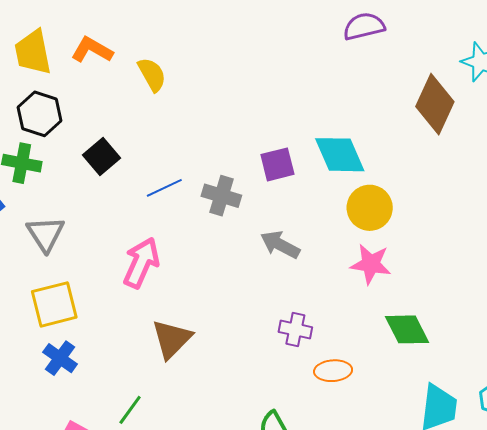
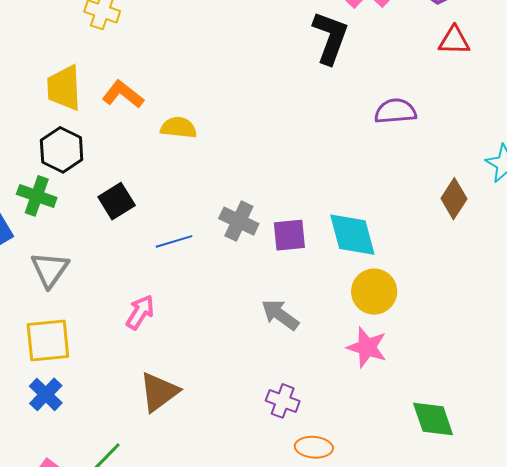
yellow semicircle: (152, 75) -> (179, 128), turned -63
brown diamond: (435, 104) -> (454, 199), size x0.7
gray cross: (221, 196) -> (239, 221), moved
pink arrow: (141, 263) -> (140, 312), size x0.7
green diamond: (407, 329) -> (433, 419), moved

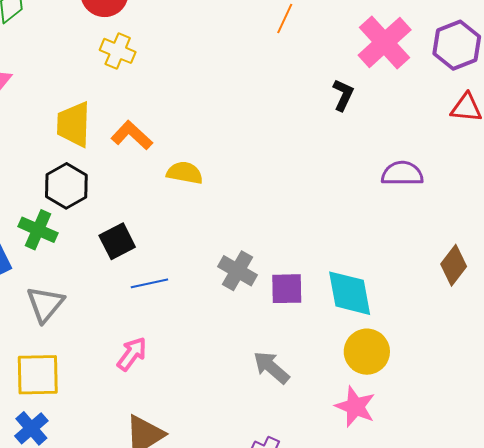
black L-shape: (330, 38) -> (343, 95), size x0.6
blue line: (174, 241) -> (149, 283), moved

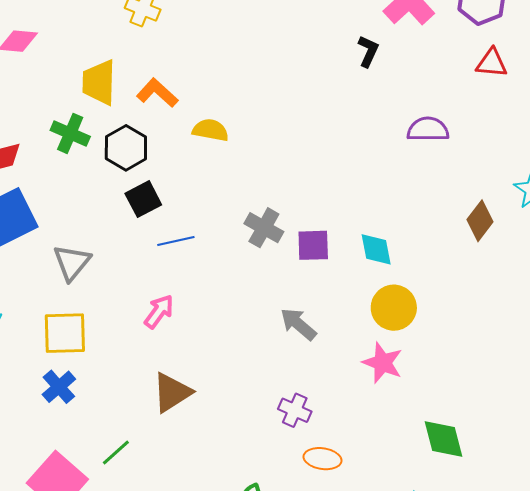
black hexagon: (66, 186) -> (126, 148), moved
green cross: (38, 230) -> (70, 133), moved
cyan diamond: (350, 293) -> (376, 249), size x0.7

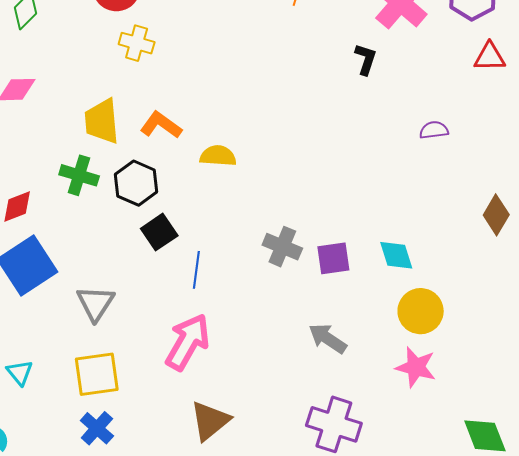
purple semicircle: (428, 129) -> (434, 130), size x0.7
blue line: (176, 241) -> (196, 270), turned -63
pink arrow: (159, 311) -> (188, 342), size x1.6
purple cross: (295, 410) -> (334, 424), size x1.6

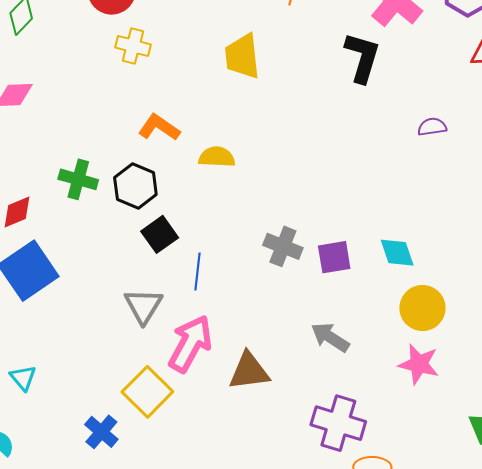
black L-shape: (366, 59) -> (362, 57), size x1.6
yellow trapezoid: (102, 121) -> (242, 56), moved
gray triangle: (95, 303) -> (143, 306), moved
yellow square: (97, 374) -> (147, 392), moved, turned -36
brown triangle: (210, 421) -> (249, 371), moved, turned 33

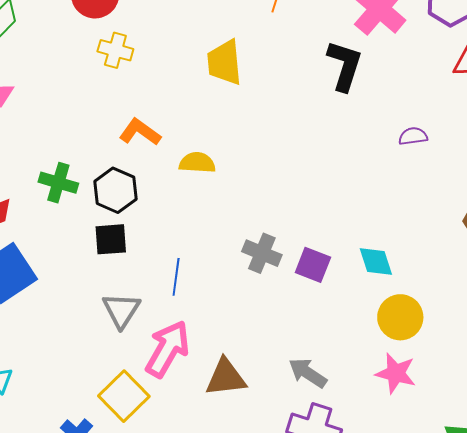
black square: (160, 234) -> (111, 239), moved, turned 30
purple square: (334, 257) -> (313, 265), turned 30
gray arrow: (330, 337) -> (308, 373), moved

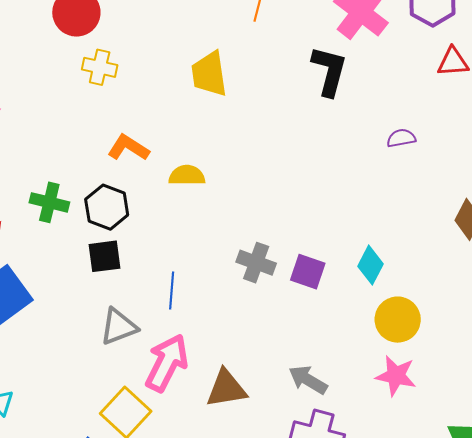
cyan diamond: (376, 261) -> (370, 265), turned 48
gray triangle: (121, 310) -> (119, 327), turned 39

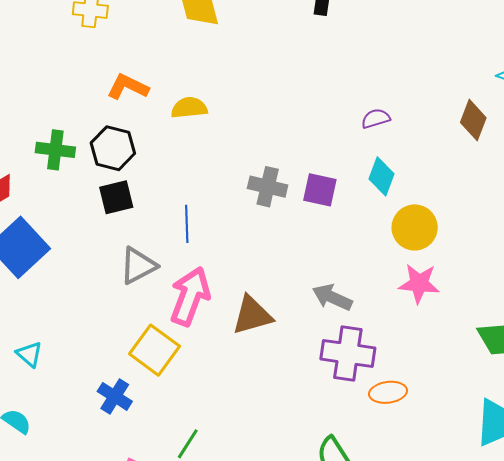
purple semicircle: (401, 138) -> (376, 118), moved

